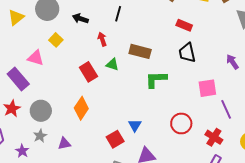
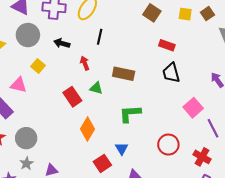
green L-shape: (156, 79) -> (130, 114), moved
pink square: (207, 88) -> (193, 108), turned -30
orange diamond: (81, 108) -> (87, 129), moved

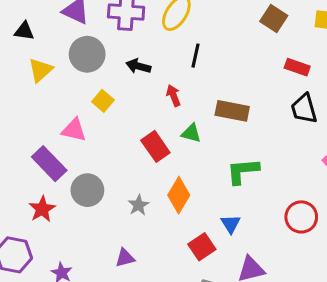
gray circle: (26, 138) -> (87, 190), moved
gray star: (26, 163) -> (139, 205), moved

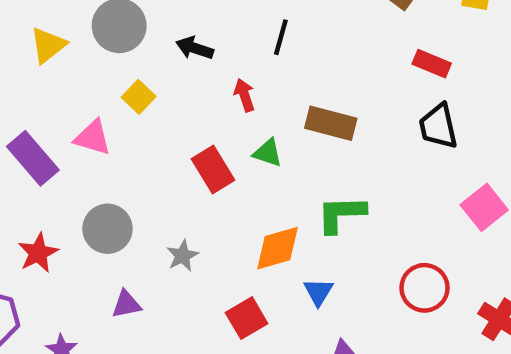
purple rectangle: (49, 164) -> (33, 158), moved
orange diamond: (179, 195) -> (277, 248), moved, turned 40
red square: (202, 247) -> (247, 318), moved
purple triangle: (125, 258) -> (126, 304), moved

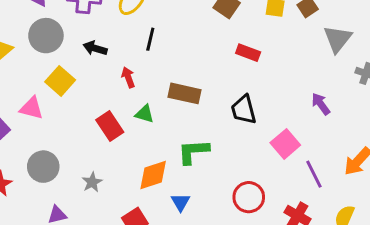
yellow square: (139, 97) -> (60, 81), size x1.4
black trapezoid: (438, 126) -> (244, 110), moved

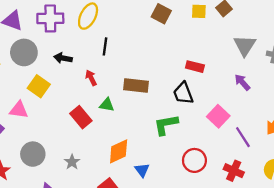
gray triangle: (338, 39) -> (245, 46), moved
red rectangle: (248, 53) -> (195, 67), moved
green L-shape: (193, 152) -> (166, 125), moved

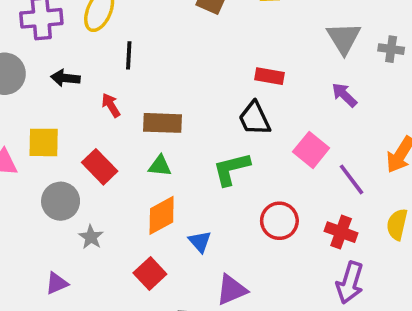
yellow square: (39, 86) -> (44, 142), moved, turned -30
brown rectangle: (136, 86) -> (163, 123), moved
green triangle: (107, 105) -> (160, 166), moved
gray circle: (33, 154) -> (61, 201), moved

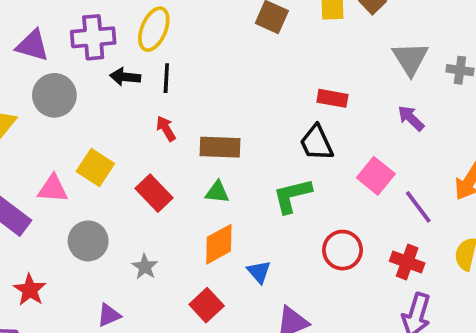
black line: (129, 55) -> (166, 78), moved
black arrow: (65, 78) -> (125, 77), moved
yellow square: (44, 142) -> (95, 167), turned 32
gray circle: (61, 201) -> (88, 241), moved

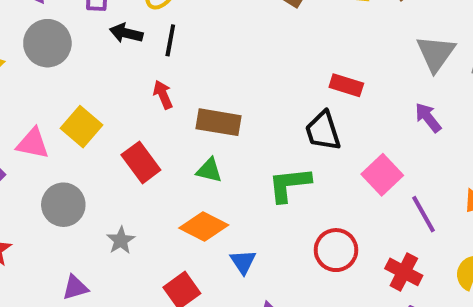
orange diamond: (219, 244) -> (204, 226), turned 48

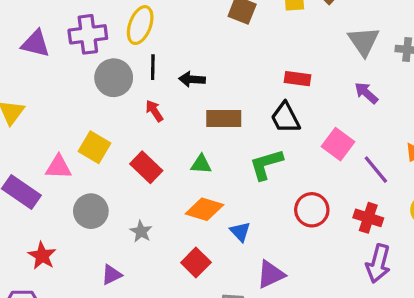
black arrow: (126, 33) -> (192, 79), moved
gray circle: (47, 43) -> (114, 78), moved
brown rectangle: (219, 122) -> (224, 119), moved

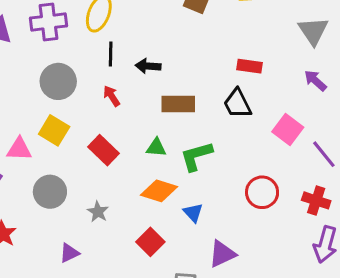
gray circle: (114, 78) -> (58, 81), moved
green L-shape: (266, 164) -> (196, 156), moved

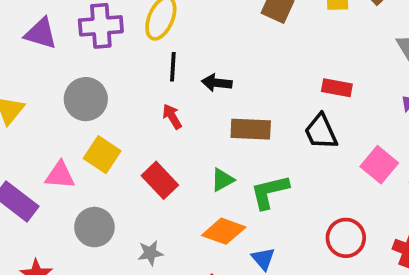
gray circle: (58, 81) -> (86, 99), moved
green triangle: (156, 148) -> (222, 180), turned -35
gray star: (98, 212) -> (150, 253), turned 30

